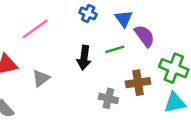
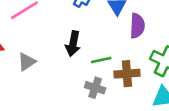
purple semicircle: (144, 36) -> (137, 26), turned 35
green line: (115, 49) -> (101, 60), moved

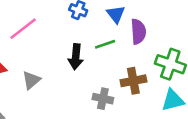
green line: (101, 60) -> (105, 44), moved

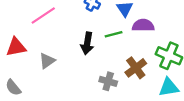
purple semicircle: (138, 32) -> (143, 25), turned -90
brown cross: (133, 81) -> (136, 68), turned -30

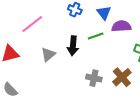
gray triangle: (47, 61) -> (48, 55), moved
brown cross: (136, 68) -> (122, 77), moved

